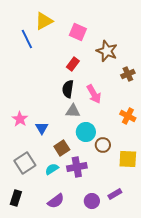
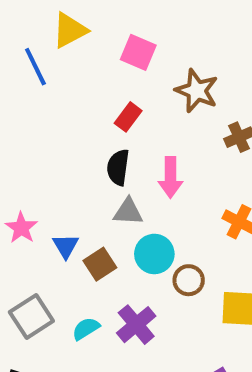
pink arrow: (94, 94) -> (170, 177), turned 30
brown square: (62, 148) -> (100, 264), moved
purple cross: (77, 167) -> (136, 325), turned -30

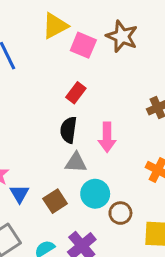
yellow triangle: (70, 30) -> (55, 26), moved
brown star: (197, 91) -> (122, 36), moved
blue triangle: (66, 246) -> (19, 194), moved

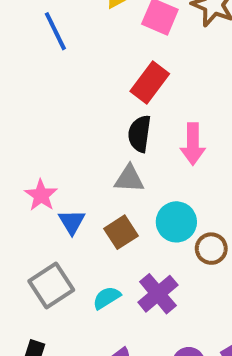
red rectangle: (76, 93) -> (150, 82), size x1.4
gray triangle: (76, 163) -> (129, 179), moved

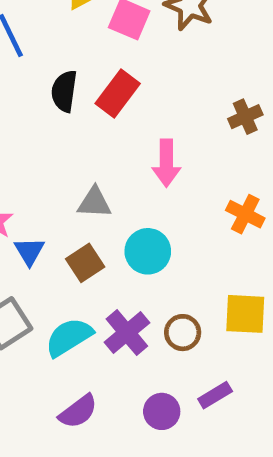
black semicircle: (139, 134) -> (64, 91), moved
brown circle: (211, 249) -> (183, 333), moved
cyan semicircle: (107, 298) -> (69, 337), size x1.5

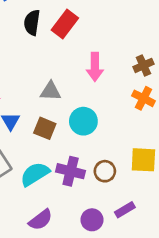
brown cross: (245, 117) -> (143, 65), moved
brown square: (85, 263) -> (45, 128), turned -35
purple cross: (127, 333) -> (71, 171), turned -36

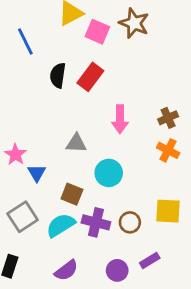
brown square: (45, 128) -> (72, 194), moved

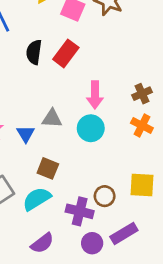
blue triangle: (37, 173) -> (26, 134), moved
cyan circle: (109, 173) -> (91, 128), moved
purple cross: (96, 222) -> (80, 211), moved
purple rectangle: (150, 261) -> (124, 233), size x1.4

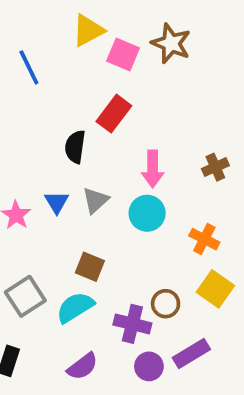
black semicircle: (34, 52) -> (75, 147), moved
gray triangle: (52, 119) -> (95, 200), turned -45
orange cross: (142, 125) -> (204, 239), moved
blue triangle: (26, 134) -> (57, 202), moved
yellow square: (142, 185) -> (215, 289), turned 32

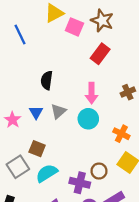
red rectangle: (114, 114) -> (100, 54), moved
brown square: (90, 267) -> (37, 149), moved

